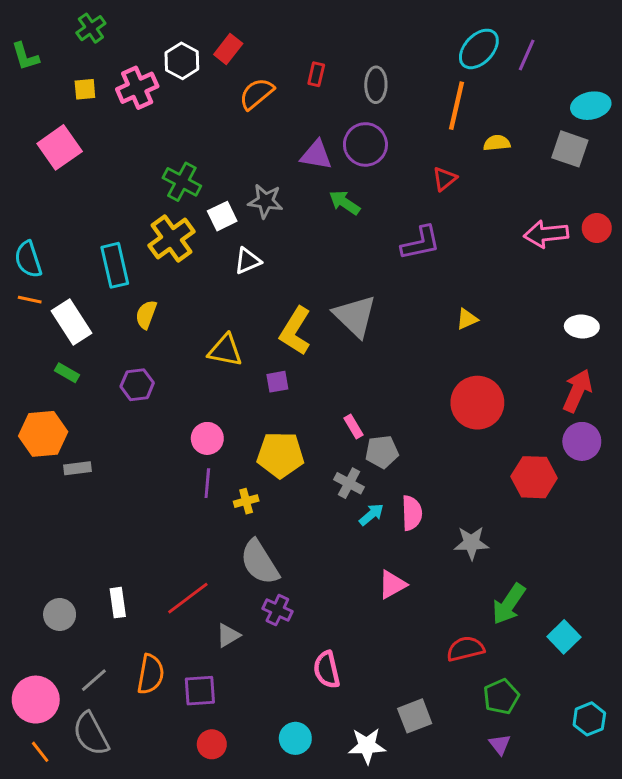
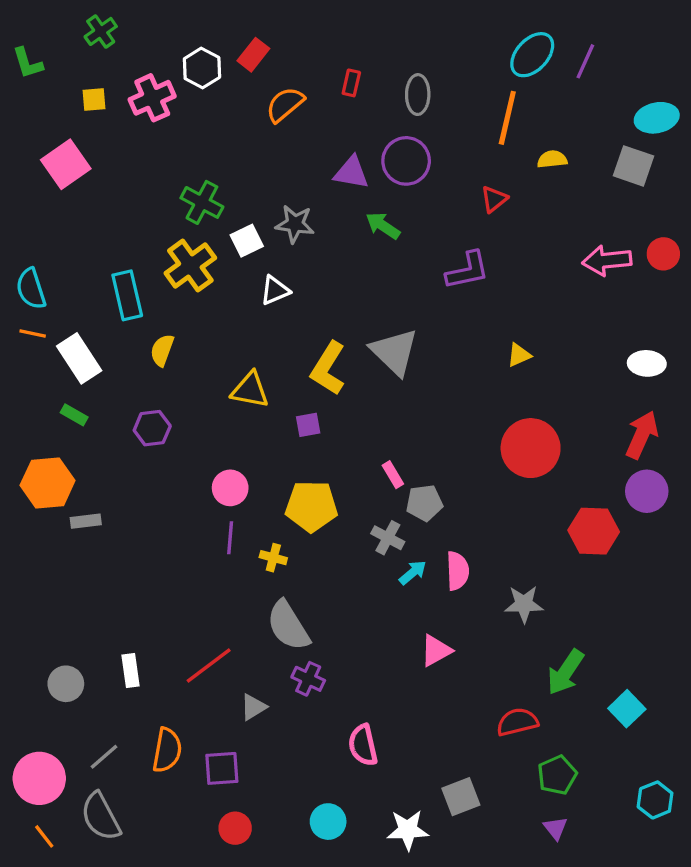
yellow cross: (246, 501) -> (273, 558), turned 30

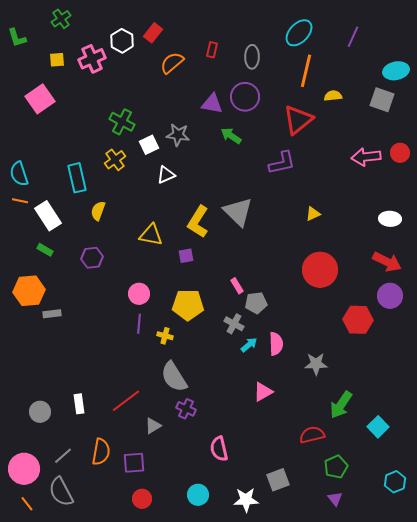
cyan ellipse: (532, 55) -> (299, 33), moved
red triangle: (494, 199) -> (298, 120), size x1.8
yellow cross: (190, 265) -> (115, 160), size x0.7
red arrow: (642, 435) -> (387, 262), turned 92

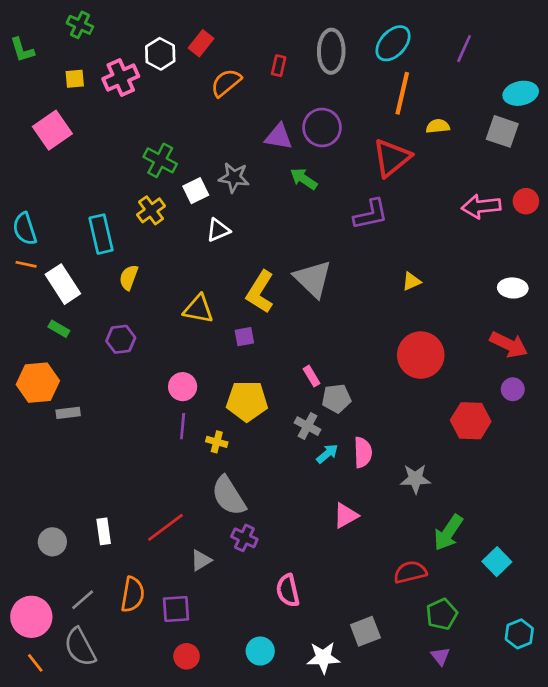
green cross: (61, 19) -> (80, 25), turned -30
gray ellipse: (252, 57) -> (331, 51), moved, size x1.4
purple circle: (390, 296) -> (513, 389), size x0.7

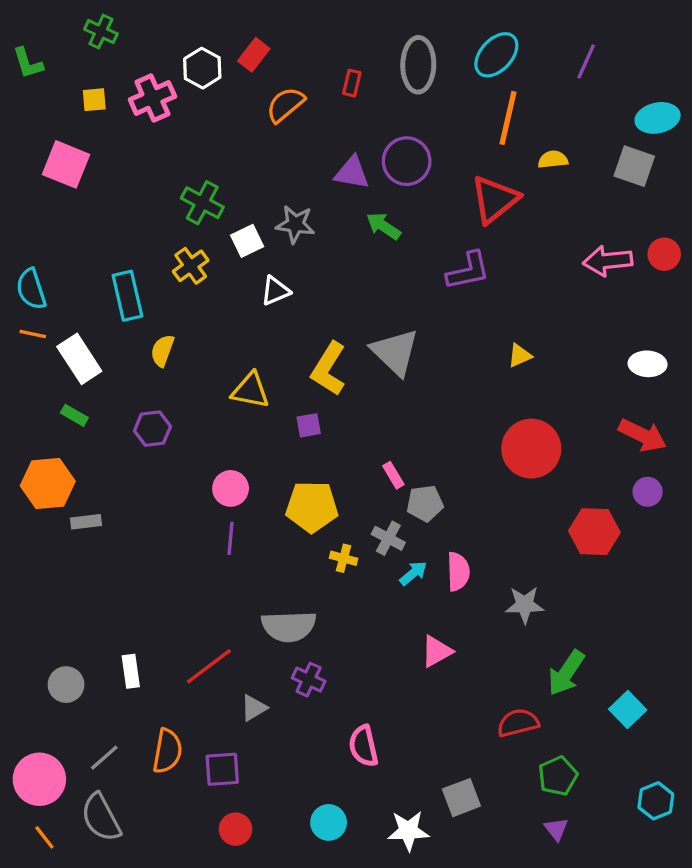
pink square: (52, 130) -> (66, 164), turned -33
yellow cross: (217, 442) -> (344, 558), moved
gray semicircle: (229, 496) -> (289, 626), turned -60

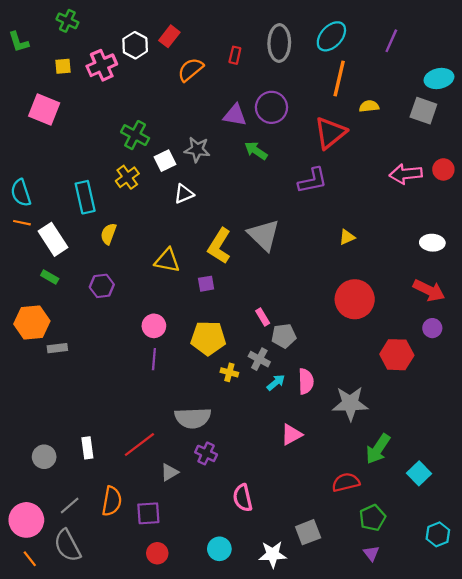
gray star: (525, 605) -> (350, 404), size x1.4

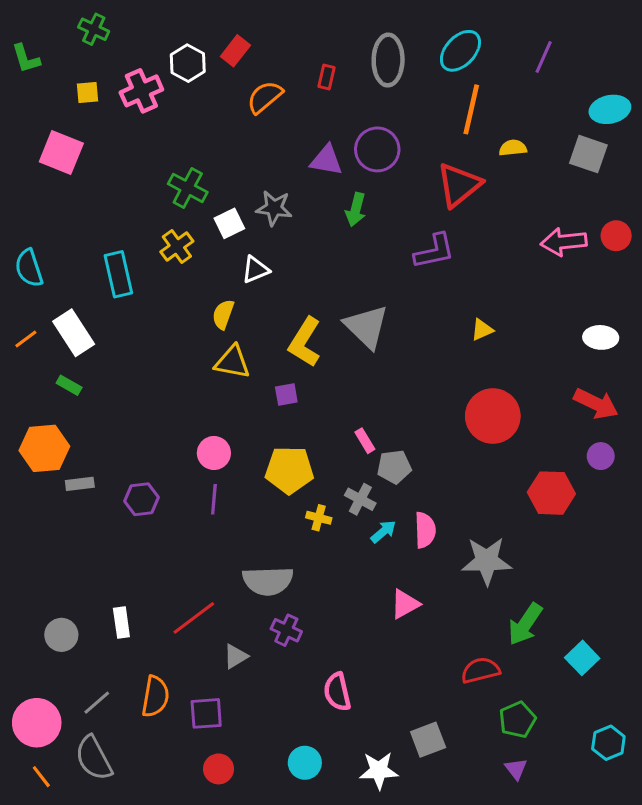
green arrow: (256, 151) -> (356, 210), turned -110
orange line: (22, 223) -> (26, 339), moved, turned -49
yellow semicircle: (108, 234) -> (223, 314), moved
purple hexagon: (102, 286) -> (141, 499), moved

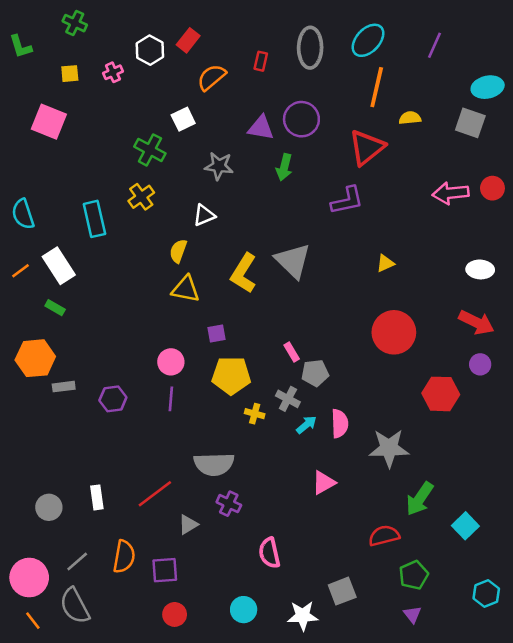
pink cross: (141, 91) -> (113, 72), size x0.6
white square: (229, 223) -> (183, 119), moved
purple square: (286, 394) -> (216, 334), moved

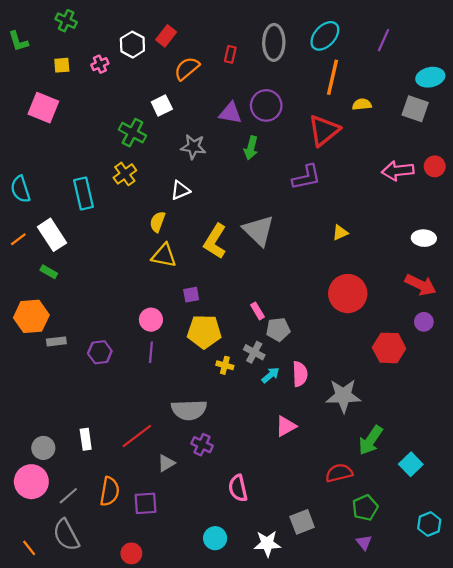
pink circle: (29, 578) -> (31, 482), moved
red circle: (175, 614) -> (131, 553), moved

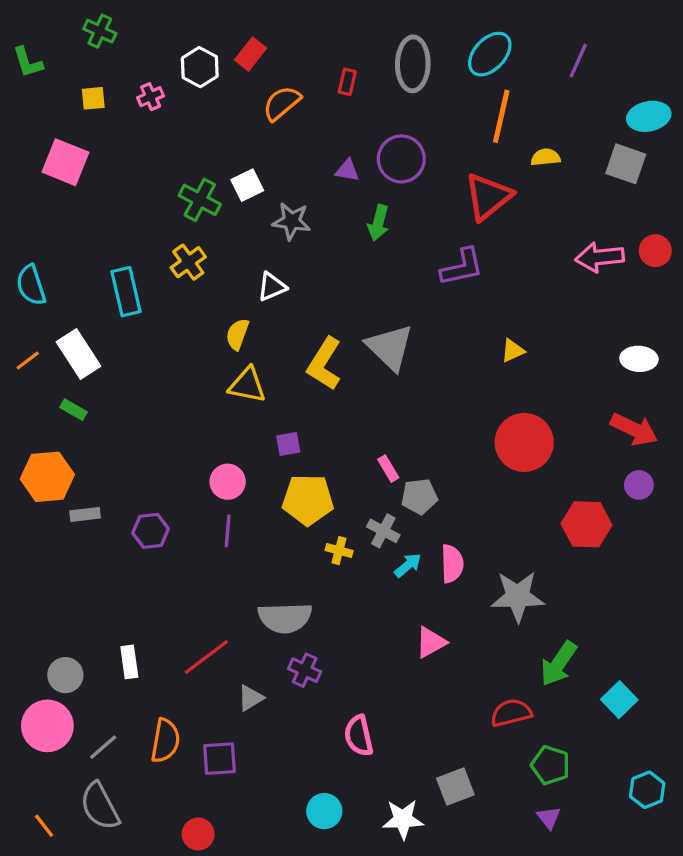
white square: (162, 105) -> (247, 185), moved
purple triangle: (230, 113) -> (347, 170), size x0.7
green pentagon: (365, 508) -> (550, 765), turned -30

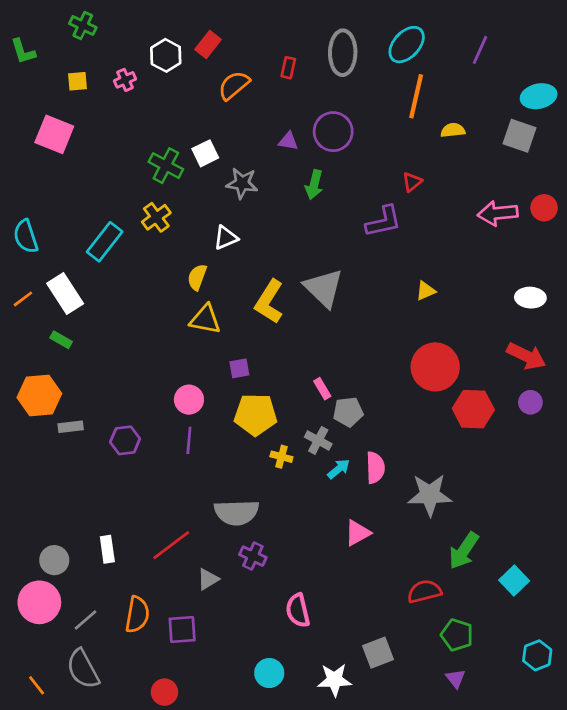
red triangle: (488, 197) -> (412, 182), moved, size x0.5
cyan rectangle: (126, 292) -> (105, 242), turned 51
red hexagon: (586, 524) -> (473, 409), moved

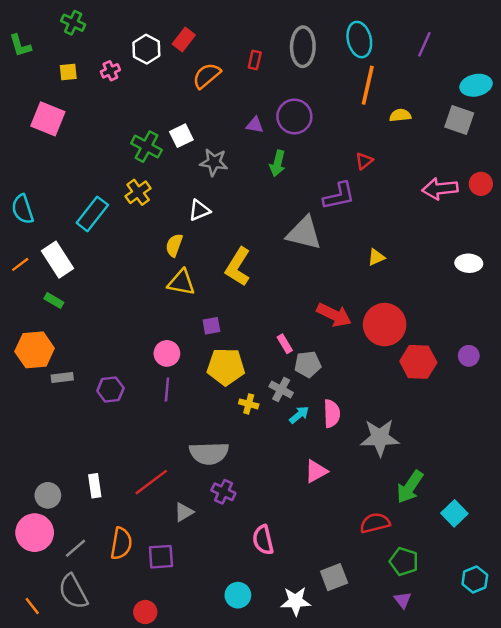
cyan ellipse: (407, 45) -> (359, 40), turned -56
gray triangle: (324, 288) -> (304, 233), moved, turned -30
red arrow: (526, 356) -> (334, 315), moved

